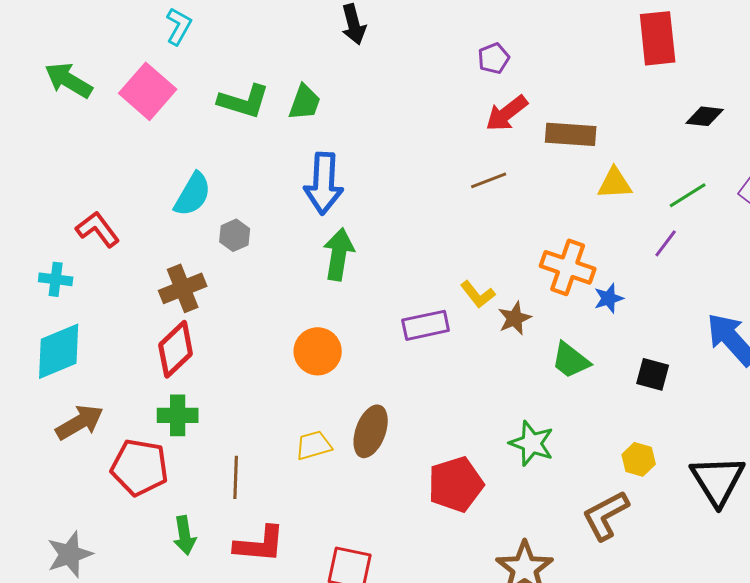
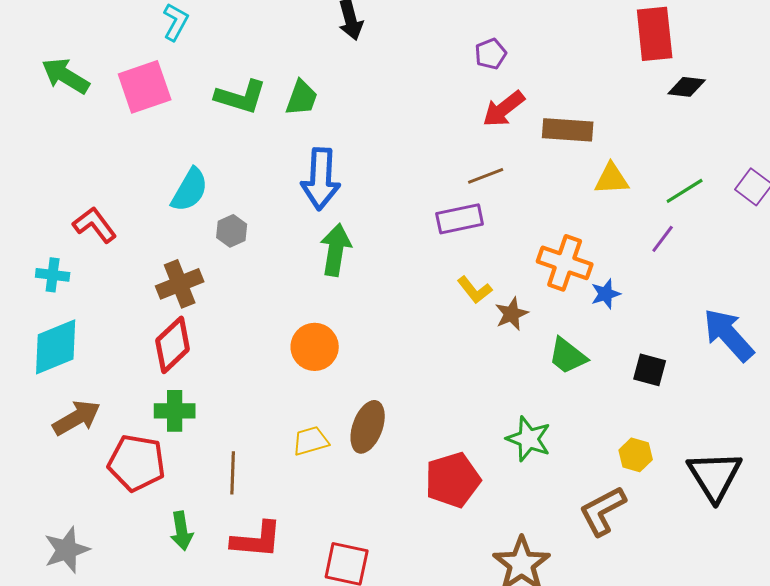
pink square: (148, 91) -> (145, 87), turned 30
black diamond: (705, 116) -> (687, 87), moved
purple rectangle: (426, 325) -> (460, 219), moved

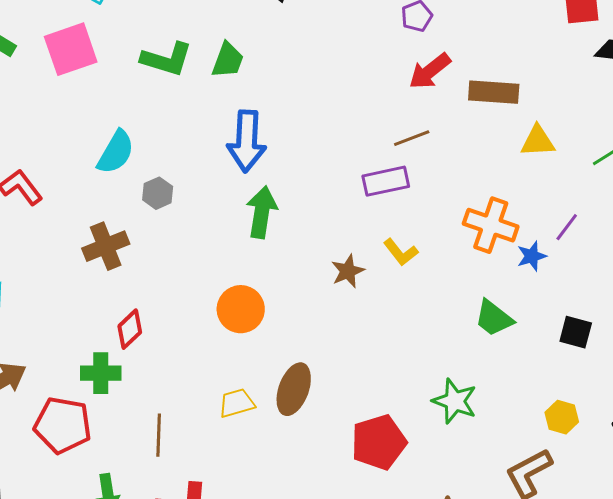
purple line: (663, 239) -> (567, 227), moved
brown star: (512, 314) -> (348, 271), moved
red diamond: (173, 345) -> (130, 329), moved, size x0.7

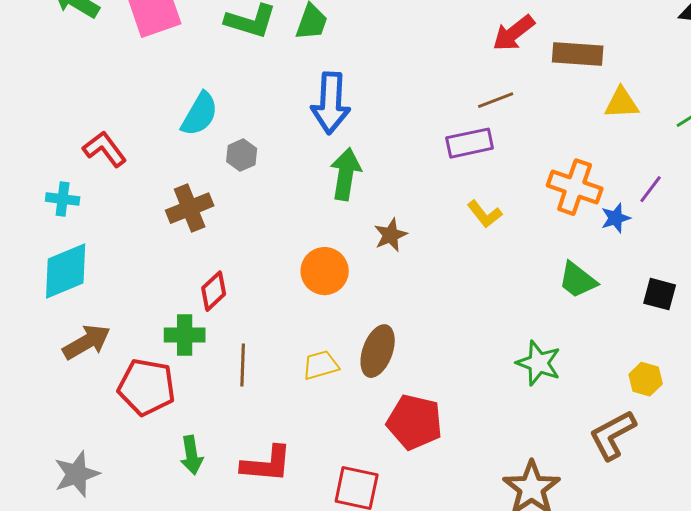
brown star: (348, 271) -> (391, 235), moved
brown line: (159, 435) -> (243, 365), moved
red pentagon: (379, 442) -> (415, 422), moved, turned 30

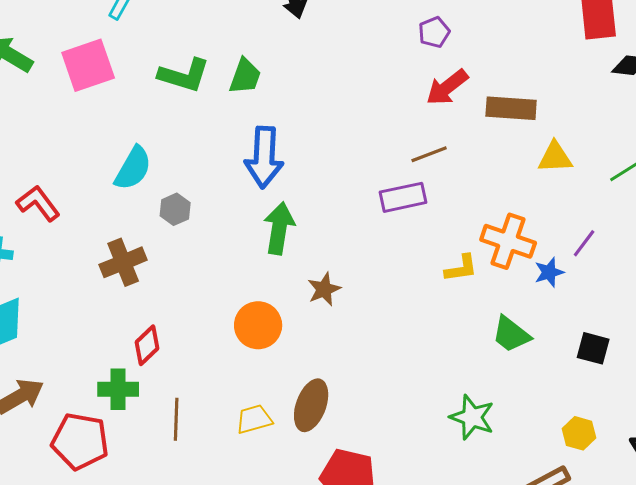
yellow L-shape: (485, 214) -> (461, 268), moved, turned -60

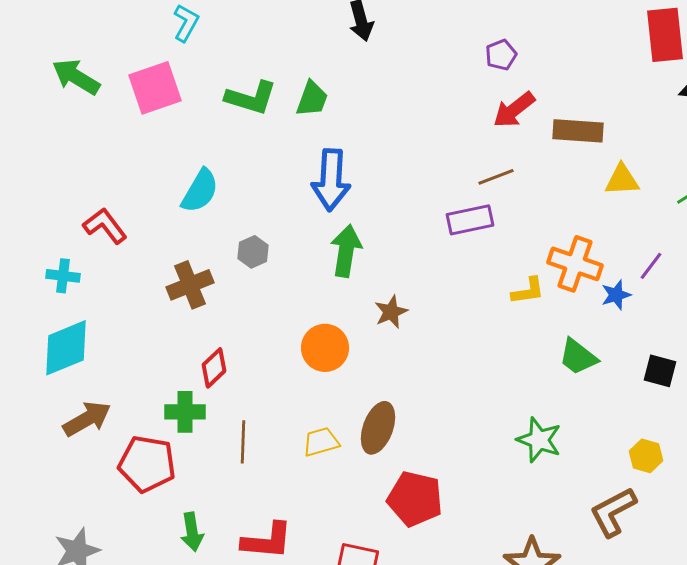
gray hexagon: (175, 209) -> (253, 252), moved

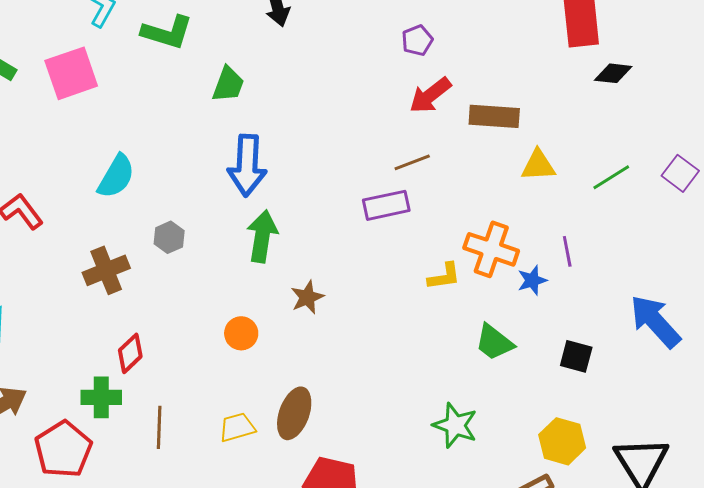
green L-shape: (251, 98) -> (167, 32), moved
purple line: (651, 266) -> (567, 251), turned -48
orange circle: (325, 348) -> (241, 333), size x0.7
yellow hexagon: (646, 456) -> (562, 441), size x1.4
red pentagon: (147, 464) -> (63, 449), turned 30

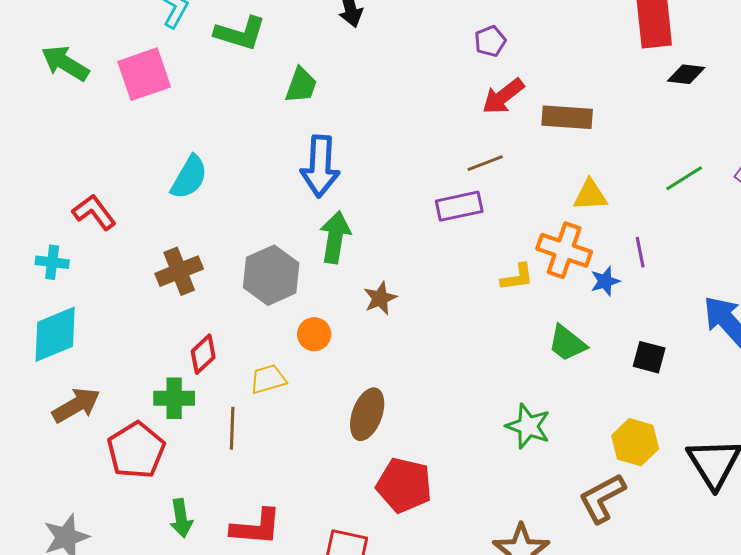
yellow triangle: (538, 165) -> (590, 195), moved
gray hexagon: (169, 237) -> (271, 275), moved, size x1.8
yellow trapezoid: (237, 427) -> (268, 379), moved

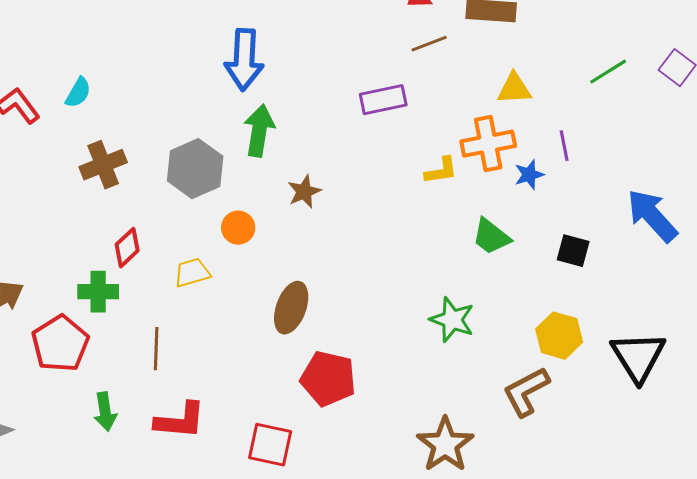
brown line: (485, 163) -> (429, 44), moved
cyan semicircle: (189, 177) -> (78, 93), moved, size x0.7
orange cross: (564, 250) -> (488, 144), turned -30
brown line: (232, 428) -> (156, 349), moved

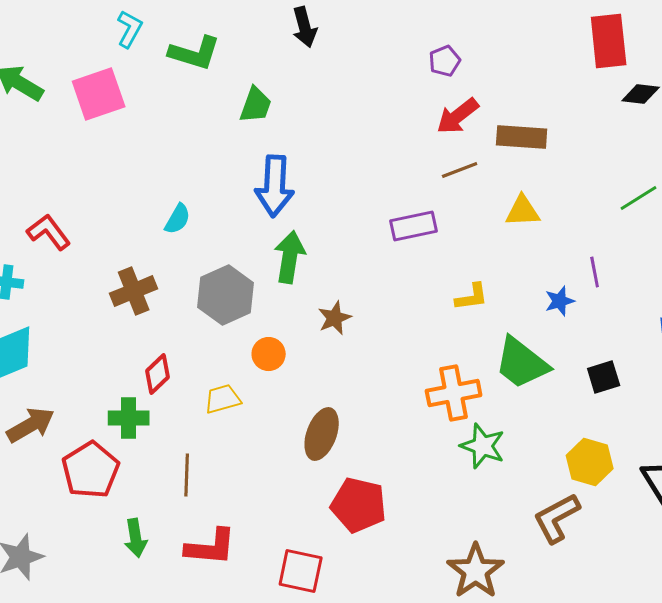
yellow triangle: (514, 89) -> (523, 211), moved
cyan semicircle: (78, 93) -> (178, 219), moved
orange cross: (488, 144) -> (454, 393), moved
green trapezoid: (491, 237) -> (522, 363), size x1.4
black square: (573, 251) -> (604, 377), turned -32

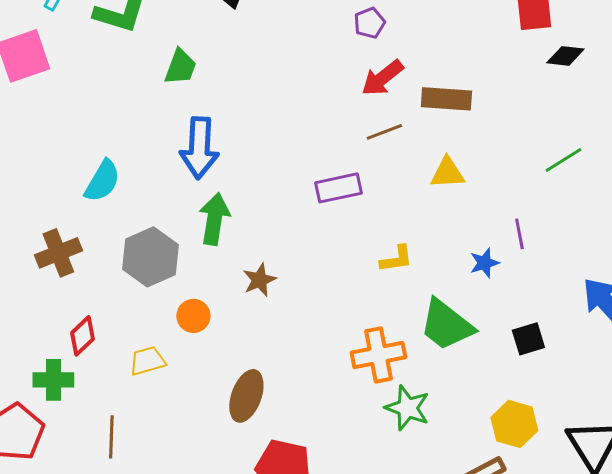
cyan semicircle: (178, 219) -> (102, 181), size x1.4

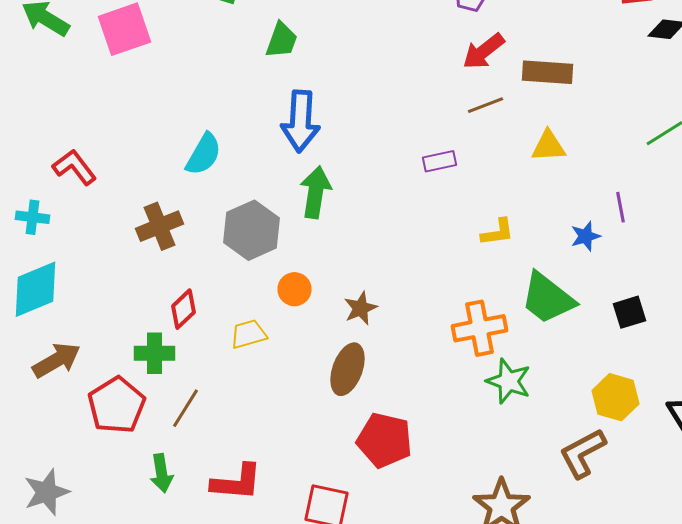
purple rectangle: (338, 188) -> (440, 161), size x0.7
brown star: (259, 280) -> (360, 308), moved
brown line: (111, 437) -> (186, 408), moved, turned 30

